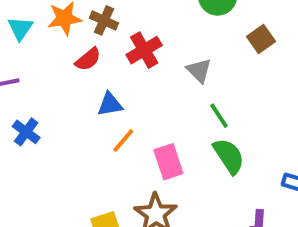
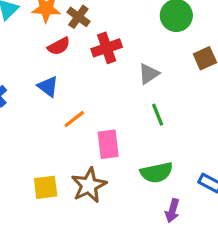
gray triangle: (199, 70) -> (149, 74), turned 30
blue triangle: (110, 104) -> (48, 87), moved, turned 35
green semicircle: (229, 156) -> (156, 172), moved, turned 100

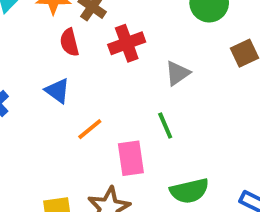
red semicircle: (59, 46) -> (69, 42), turned 105
green line: (158, 115) -> (165, 126), moved

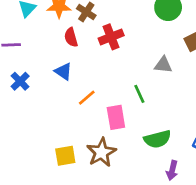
gray triangle: (178, 73) -> (163, 65), moved, turned 42

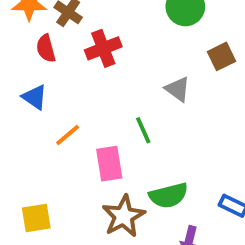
gray triangle: (163, 65) -> (178, 89), turned 30
brown star: (101, 152) -> (124, 216), moved

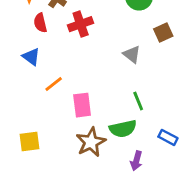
green line: (143, 130) -> (138, 101), moved

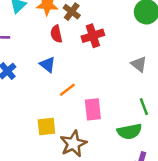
yellow square: (30, 142) -> (46, 126), moved
brown star: (91, 142) -> (73, 144), moved

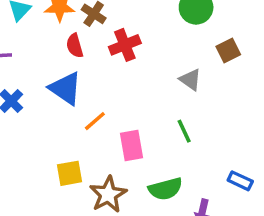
blue triangle: (48, 65) -> (65, 88), size x1.5
green line: (144, 107) -> (184, 131), moved
green semicircle: (129, 131) -> (165, 189), moved

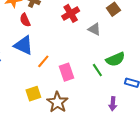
red cross: (125, 45) -> (71, 13), moved
green line: (184, 131) -> (97, 70), moved
green semicircle: (165, 189) -> (115, 59), moved

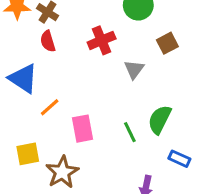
red semicircle: (25, 20) -> (48, 41), moved
gray triangle: (94, 29) -> (134, 69), turned 32
green semicircle: (115, 59) -> (160, 120), turned 132

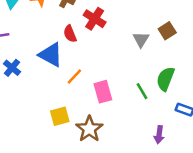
red cross: (102, 40) -> (95, 19), moved, turned -30
red semicircle: (48, 41) -> (70, 34), moved
brown square: (167, 43) -> (167, 31), moved

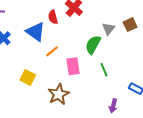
green semicircle: (165, 79) -> (93, 45), moved
yellow square: (60, 116) -> (28, 78), moved, turned 35

